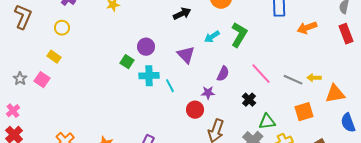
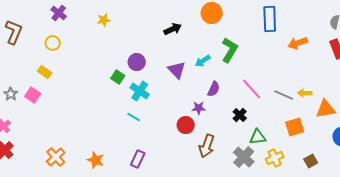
cyan arrow: (212, 37) -> (203, 61), moved
cyan cross: (149, 76) -> (140, 91), turned 36
cyan line: (170, 86) -> (134, 117), moved, turned -32

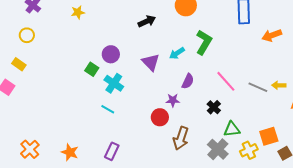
orange square: (295, 127) -> (269, 136), moved

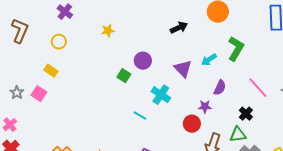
yellow star: (78, 12) -> (108, 31), moved
cyan cross: (114, 83) -> (161, 95), moved
green triangle: (232, 129) -> (238, 135), moved

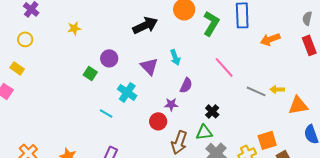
black arrow: (179, 28) -> (145, 25), size x1.4
green L-shape: (236, 49) -> (211, 23), moved
cyan arrow: (209, 60) -> (175, 57), turned -77
pink line: (258, 88) -> (224, 67), moved

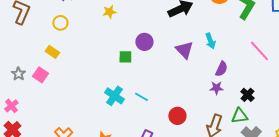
green square: (90, 73) -> (125, 57), turned -32
cyan cross: (127, 92) -> (114, 96), moved
purple star: (171, 104) -> (216, 88), moved
red circle: (158, 121) -> (177, 116), moved

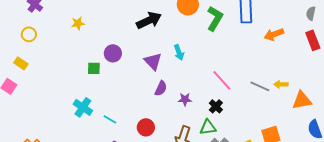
pink line: (259, 51) -> (222, 80), moved
purple semicircle: (221, 69) -> (161, 88), moved
cyan line: (141, 97) -> (110, 119), moved

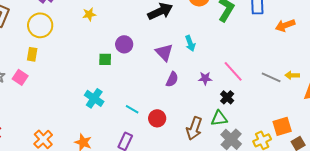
yellow circle: (29, 34) -> (40, 25), size x1.6
yellow rectangle: (21, 63) -> (32, 54), turned 64
purple star: (185, 99) -> (205, 78), moved
cyan line: (110, 119) -> (132, 109), moved

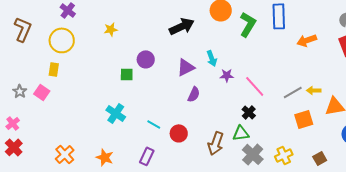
purple triangle: (164, 52) -> (186, 67), turned 48
gray line: (271, 77) -> (293, 92), turned -54
purple star: (205, 78) -> (227, 75), moved
orange square: (282, 126) -> (304, 119), moved

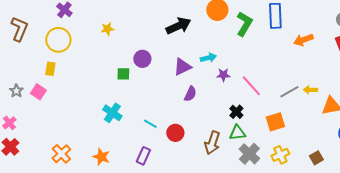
cyan arrow: (212, 58) -> (208, 58), turned -84
black cross: (249, 112) -> (236, 112), moved
orange square: (304, 119) -> (275, 122), moved

